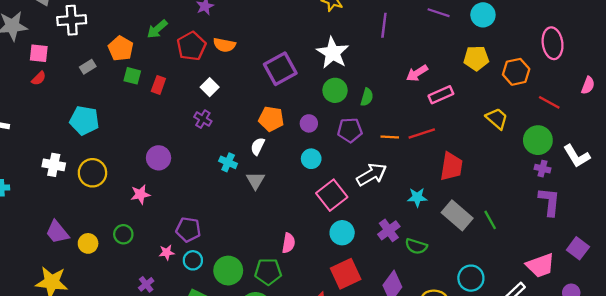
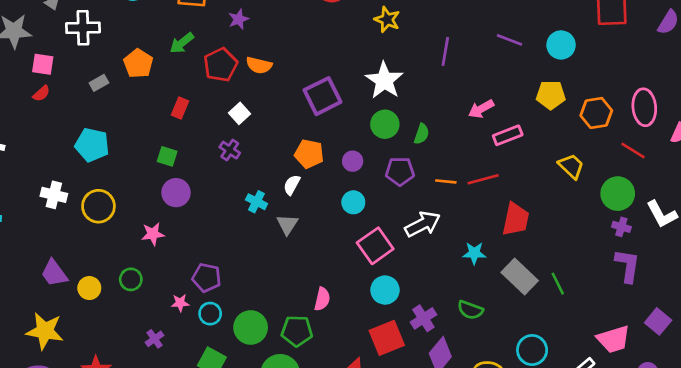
pink ellipse: (553, 43) -> (644, 107), moved
green square: (132, 76) -> (167, 156), moved
purple cross: (389, 230) -> (423, 318), moved

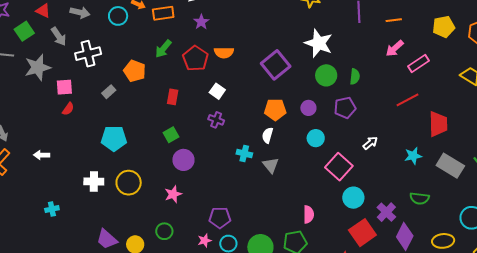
green square: (167, 156) -> (171, 135), turned -35
orange line: (446, 181) -> (394, 20), moved
white arrow: (423, 224) -> (370, 143), size x0.6

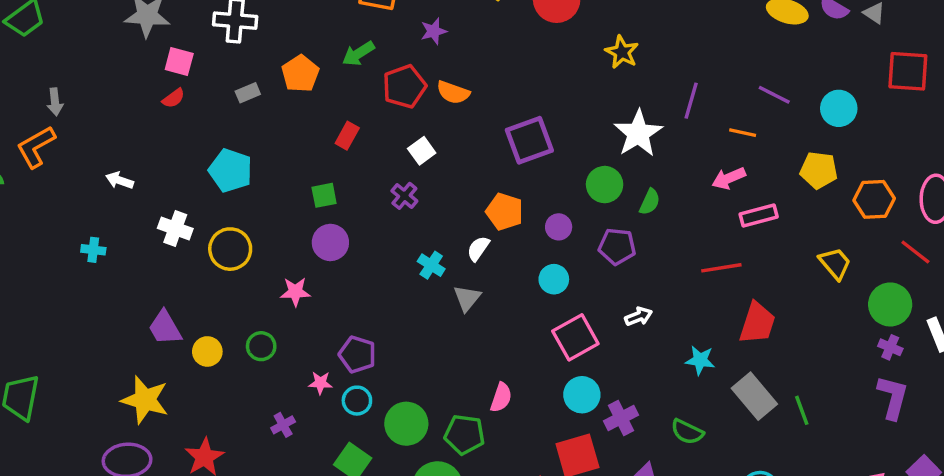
white star: (319, 43) -> (638, 133), moved
white arrow: (42, 155) -> (120, 180), moved
purple cross: (386, 212) -> (621, 418), moved

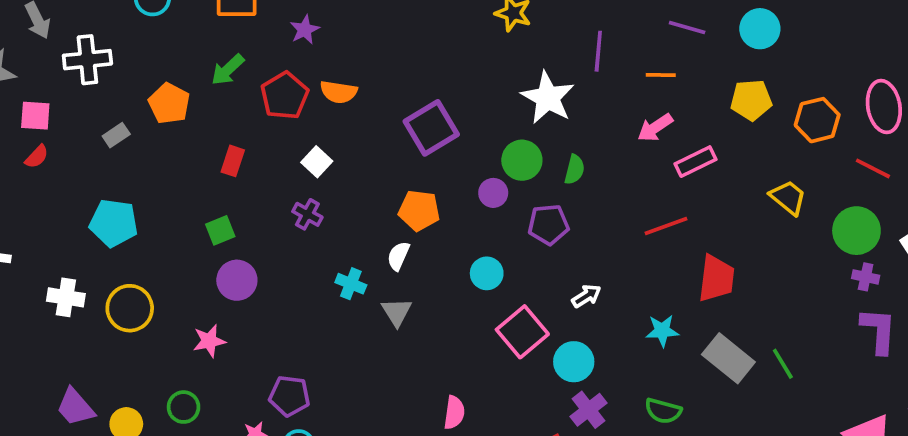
purple circle: (559, 227) -> (493, 193), moved
cyan circle: (582, 395) -> (574, 362), moved

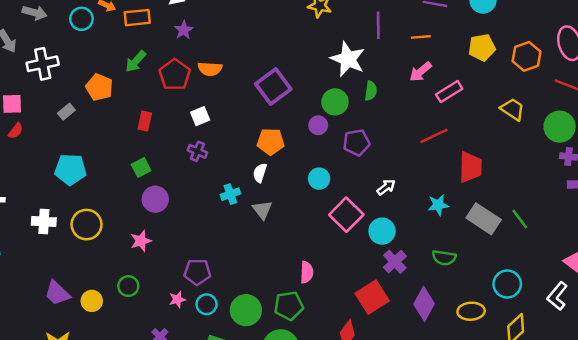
white square: (317, 162) -> (200, 116), turned 30
green semicircle: (574, 170) -> (371, 91), moved
cyan cross: (351, 284) -> (230, 194), turned -36

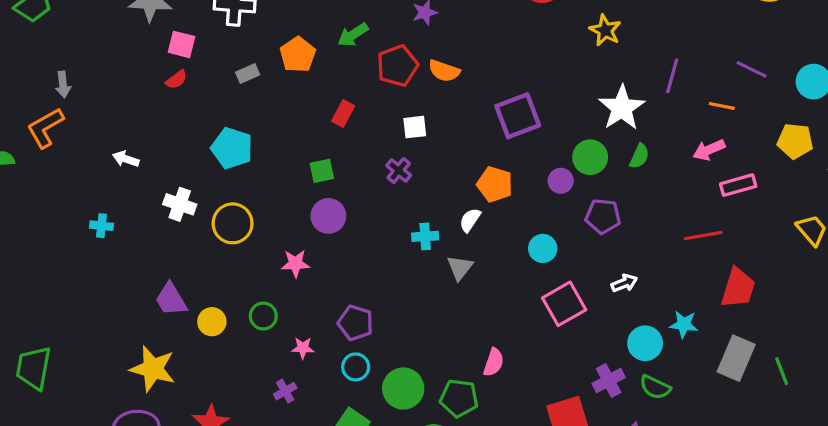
gray rectangle: (484, 219) -> (736, 358), turned 64
cyan circle: (382, 231) -> (645, 343), moved
green semicircle: (444, 258) -> (655, 387), moved
pink star: (177, 299) -> (303, 348), moved

